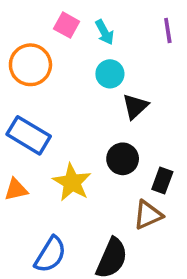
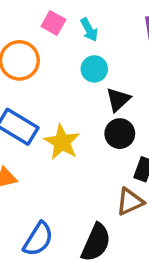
black circle: (123, 159) -> (120, 134), moved
yellow star: (72, 182) -> (62, 142), moved

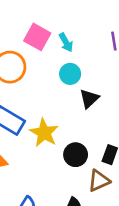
pink square: (53, 23) -> (37, 37), size x1.4
black circle: (120, 134) -> (76, 155), moved

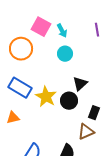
black triangle: (89, 99) -> (80, 84), moved
black circle: (76, 155) -> (69, 101), moved

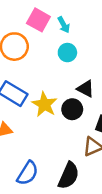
black triangle: (80, 84) -> (85, 89), turned -49

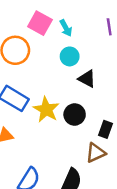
black triangle: (85, 89) -> (87, 79), moved

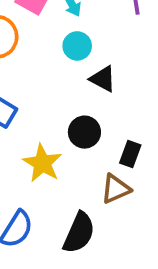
yellow star: (46, 110) -> (42, 163), moved

